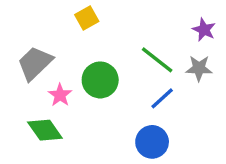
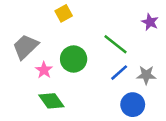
gray star: (199, 68) -> (146, 75), moved
green diamond: (45, 130) -> (51, 101), moved
blue circle: (152, 142) -> (133, 105), moved

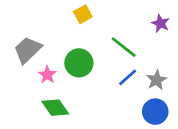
yellow square: (64, 13) -> (83, 14), moved
gray star: (146, 75) -> (157, 80), turned -30
blue circle: (133, 105) -> (155, 112), moved

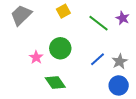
green line: (124, 47) -> (98, 23), moved
gray trapezoid: (28, 50) -> (21, 15), moved
green diamond: (55, 108) -> (55, 82), moved

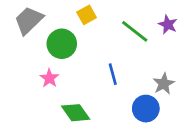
green circle: (60, 48) -> (62, 44), moved
blue line: (97, 59) -> (113, 74), moved, turned -63
blue circle: (119, 85) -> (146, 109), moved

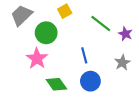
purple star: (168, 24) -> (125, 34), moved
pink star: (49, 78) -> (37, 59), size x1.5
blue circle: (146, 109) -> (90, 81), moved

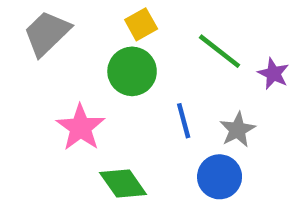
green circle: (46, 33) -> (132, 71), moved
gray star: (122, 63) -> (237, 130), moved
blue circle: (90, 81) -> (220, 177), moved

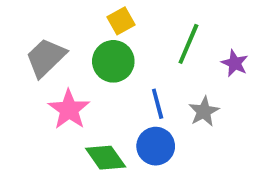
gray trapezoid: (47, 33) -> (46, 57), moved
green line: (220, 51) -> (188, 44), turned 75
blue circle: (220, 177) -> (156, 146), moved

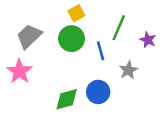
blue line: (158, 104) -> (101, 51), moved
pink star: (69, 109) -> (19, 71), moved
green diamond: (106, 158) -> (67, 99), turned -70

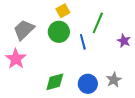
purple star: (148, 40) -> (124, 41), moved
gray star: (128, 70) -> (114, 80), moved
blue circle: (98, 92) -> (88, 84), moved

